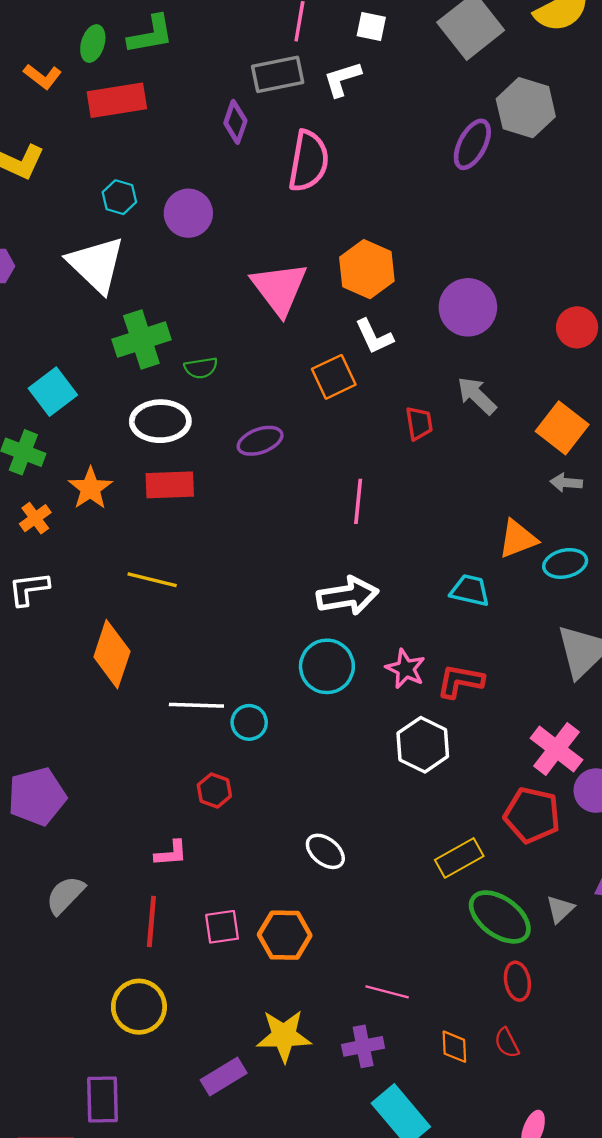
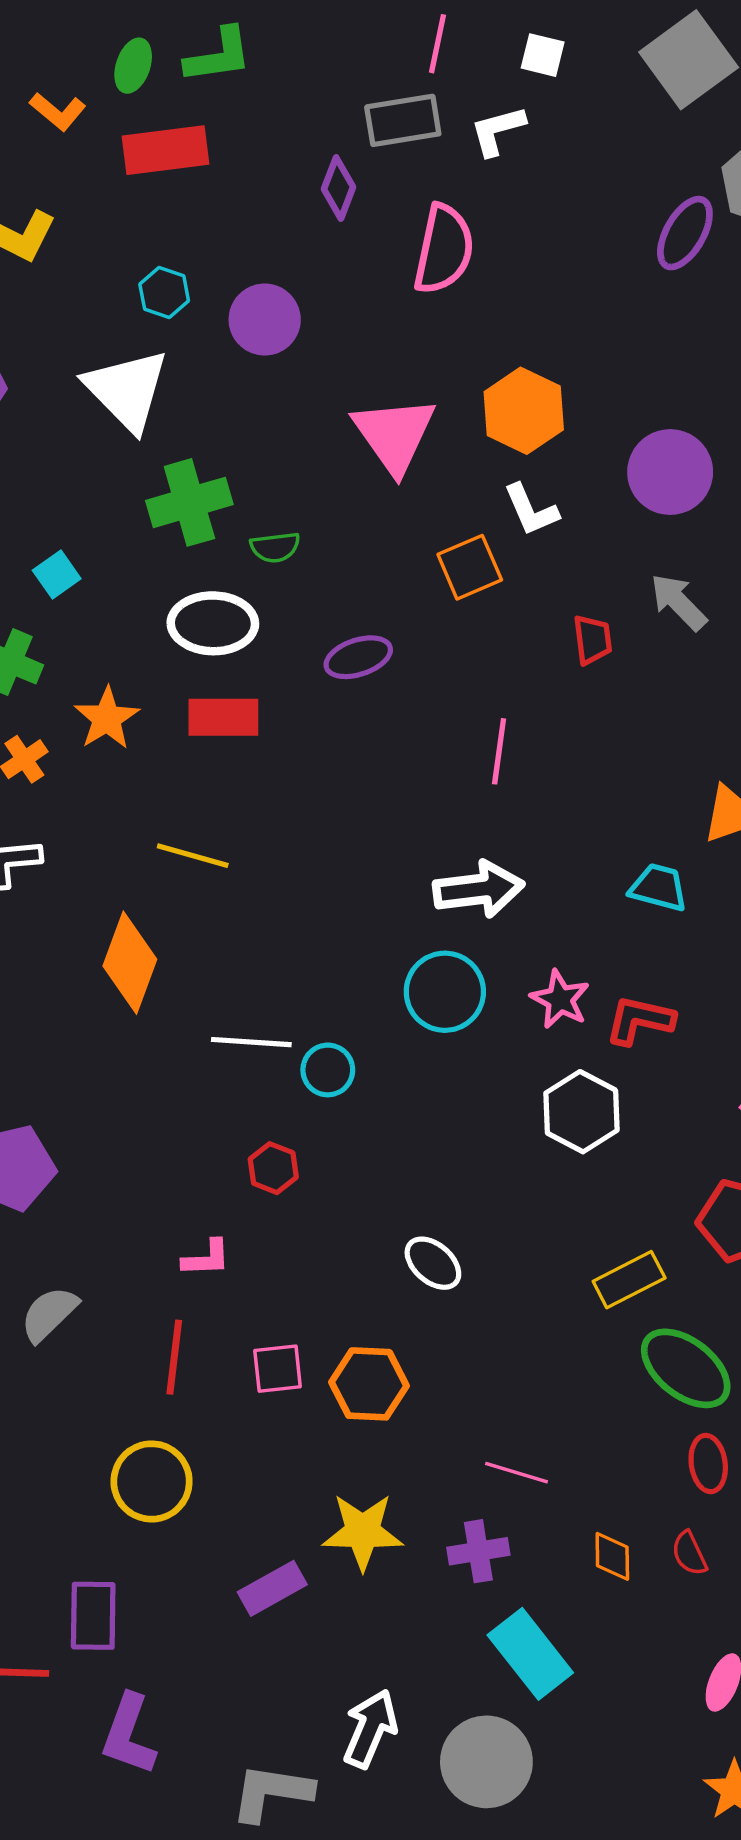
cyan square: (53, 392) -> (57, 574), size x0.7

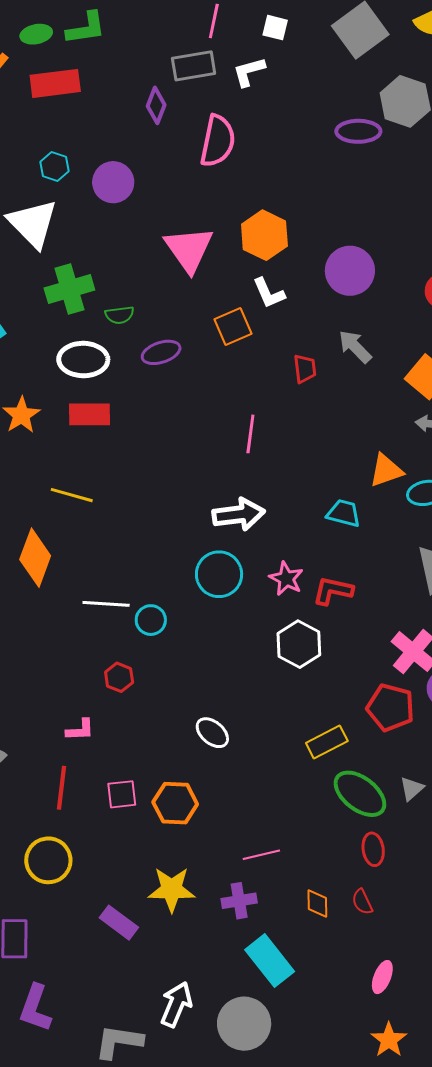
green ellipse: (133, 66) -> (36, 34), turned 60
purple ellipse: (685, 233) -> (358, 131), turned 60
purple ellipse: (358, 657) -> (161, 352), moved
pink line: (516, 1473) -> (261, 855), turned -30
purple rectangle: (272, 1588) -> (119, 923), turned 66

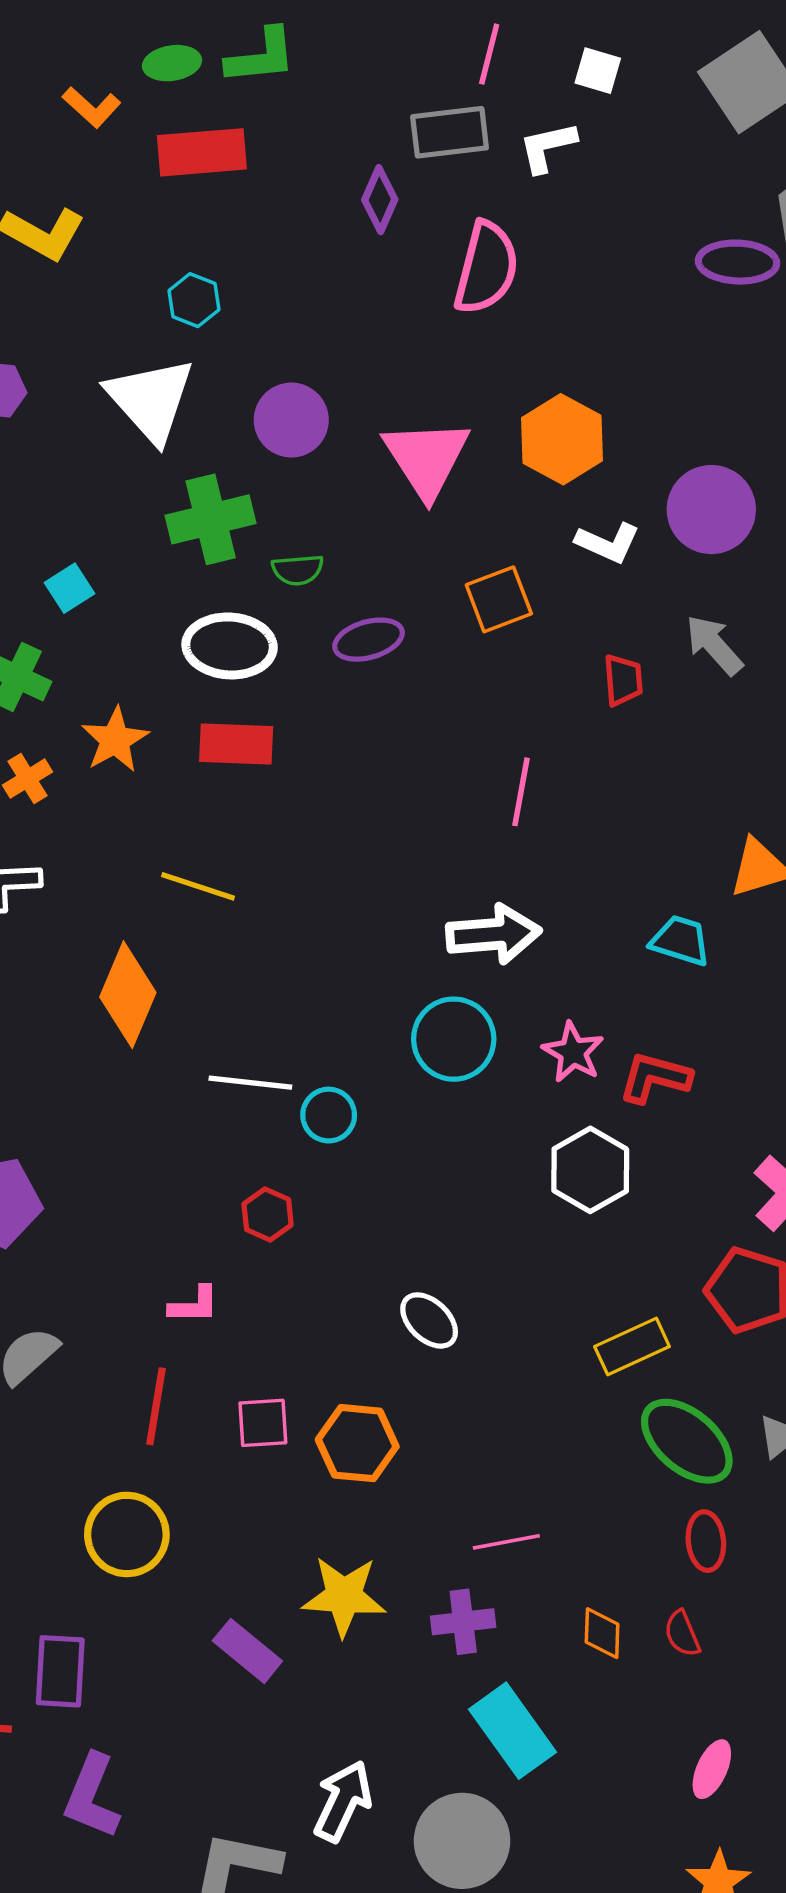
purple circle: (113, 182) -> (291, 420), moved
white L-shape: (269, 293) -> (608, 543), moved, turned -45

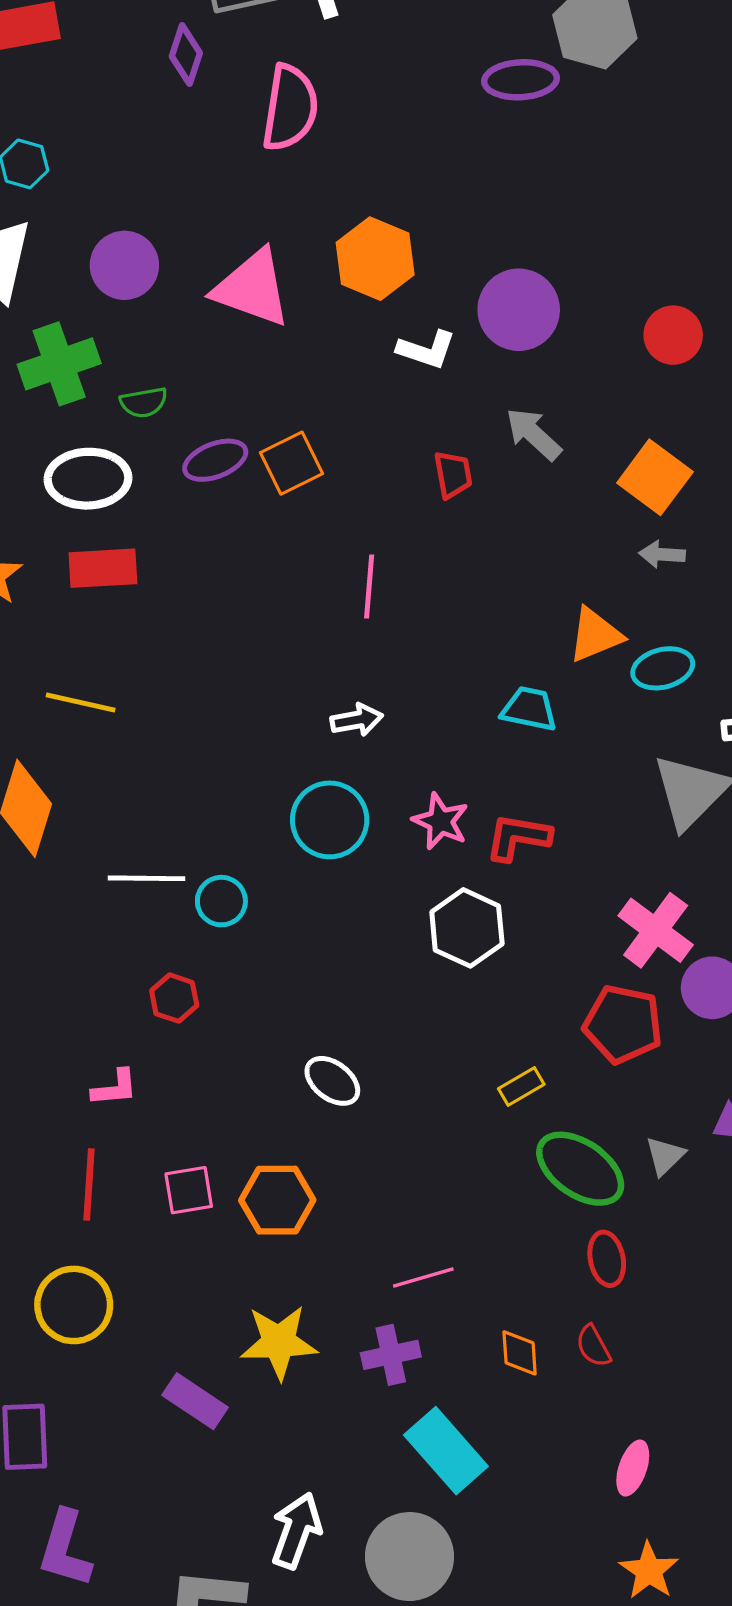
pink triangle: (426, 458) -> (252, 288), turned -32
orange square: (499, 599) -> (292, 463), moved
white arrow: (493, 934) -> (357, 720), size x0.6
yellow rectangle: (632, 1346) -> (521, 1087), size x0.7

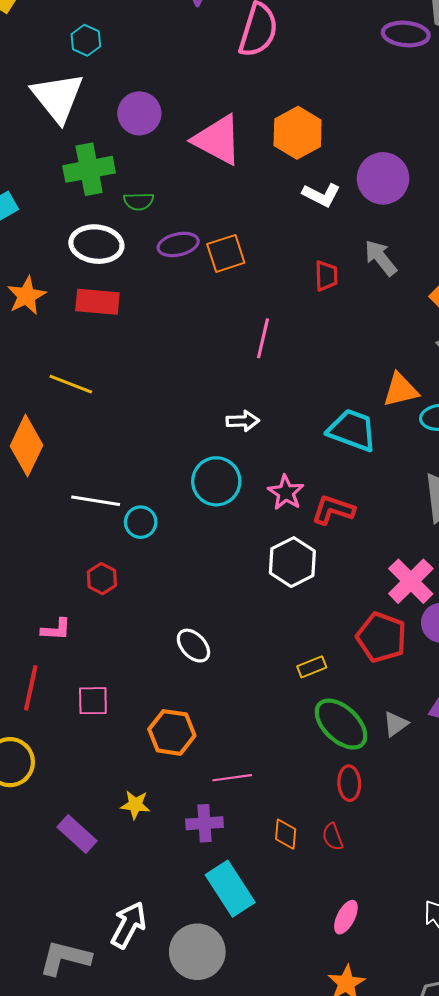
cyan trapezoid: (529, 709) -> (352, 430), size x1.4
orange hexagon: (277, 1200) -> (172, 732), moved
yellow star: (279, 1342) -> (135, 805), size x0.6

